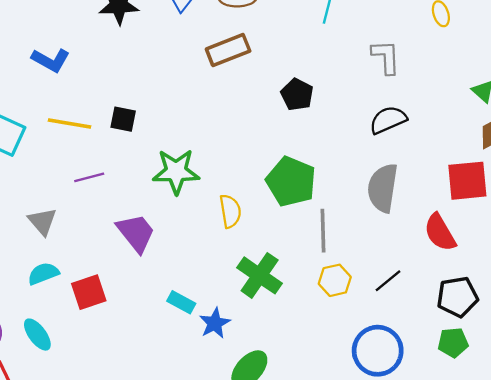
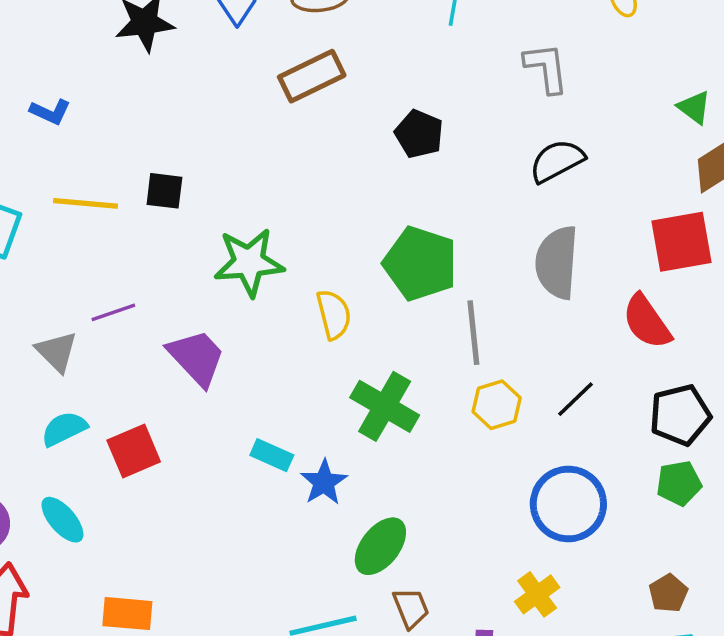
blue L-shape: (51, 60) -> (50, 112), size x0.7
purple line: (89, 177) -> (113, 312), moved

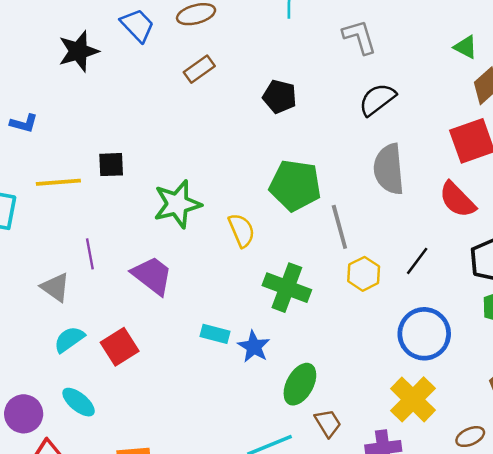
brown rectangle: (312, 76) -> (199, 69), size x0.7
purple line: (113, 312) -> (90, 254), turned -72
yellow cross: (537, 594) -> (413, 399), size x1.5

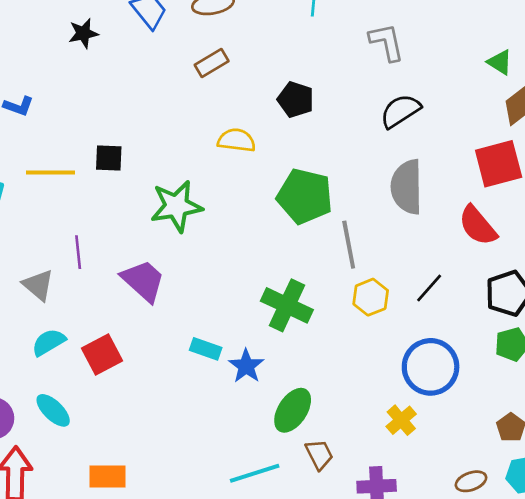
black star: (78, 51) -> (83, 33), size x0.7
yellow semicircle: (242, 230) -> (237, 140), moved, turned -64
yellow cross: (413, 399) -> (401, 420), moved, size x0.6

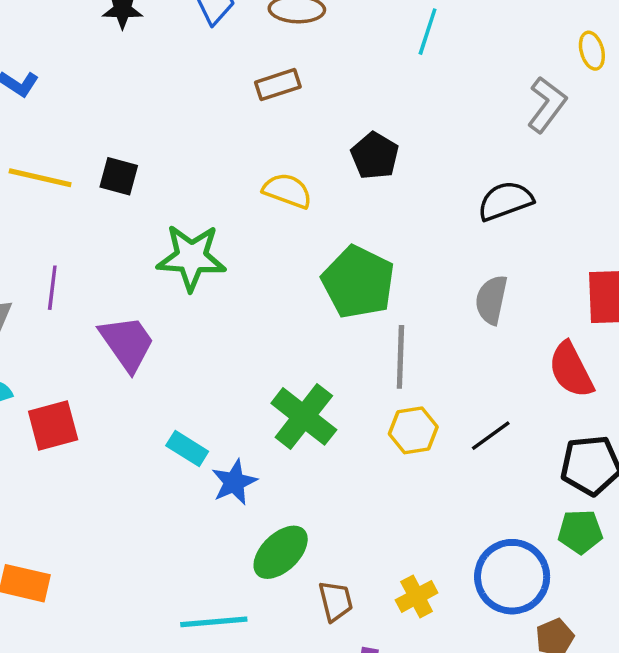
gray L-shape: (387, 42) -> (547, 105), moved, turned 36
gray semicircle: (407, 187) -> (491, 300), size x0.7
blue circle: (431, 367) -> (512, 577), moved
brown trapezoid: (319, 455) -> (336, 601), moved

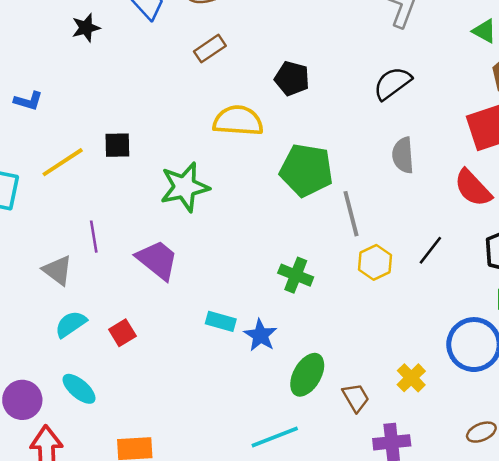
yellow line: (40, 178) -> (63, 162), turned -30
yellow semicircle: (287, 191) -> (238, 121), size x1.4
green cross: (304, 416) -> (296, 275), size x0.7
red square: (53, 426) -> (122, 333), size x0.7

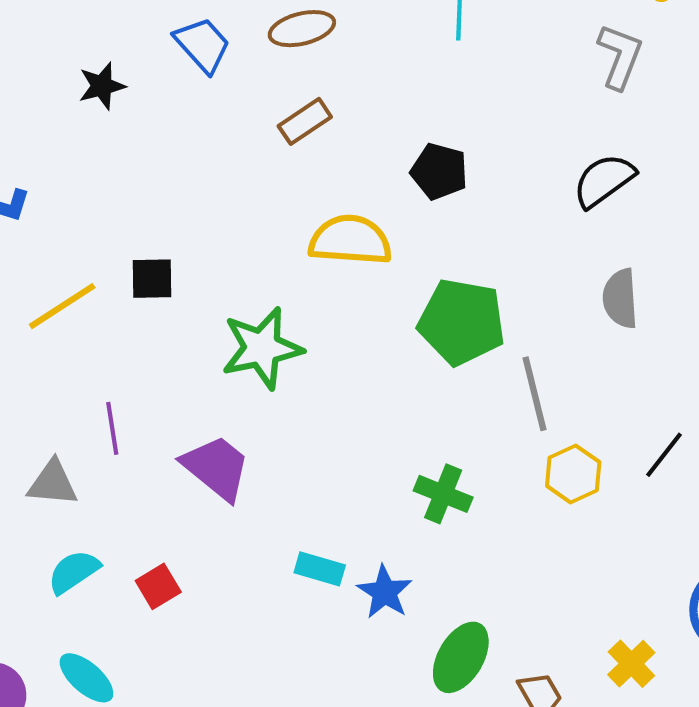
gray triangle: (58, 270) -> (53, 483), turned -32

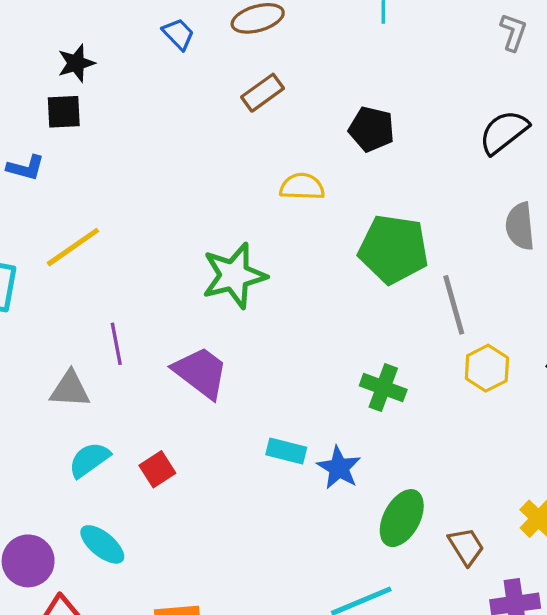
blue trapezoid: (202, 45) -> (178, 34), size x0.7
gray L-shape: (620, 56) -> (513, 32), size x0.7
black star: (102, 86) -> (76, 63), moved
yellow semicircle: (350, 240) -> (302, 187), size x0.7
black square: (152, 279) -> (64, 112), moved

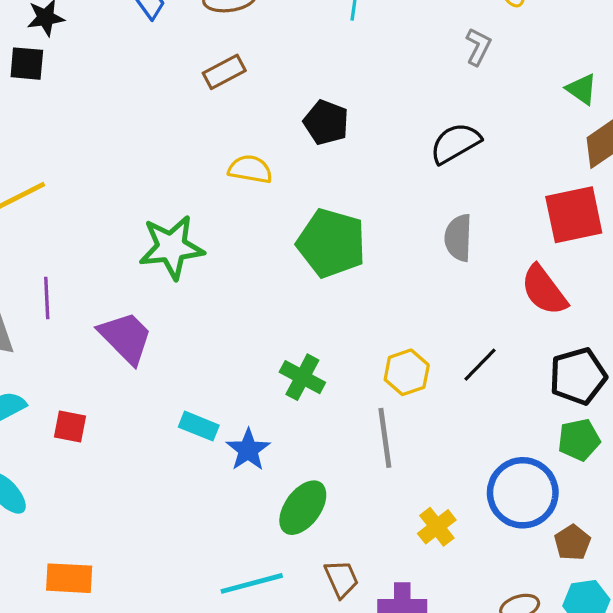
gray line: (454, 305) -> (385, 438), moved
red square: (157, 469) -> (70, 427), turned 36
brown trapezoid: (466, 546) -> (341, 579), moved

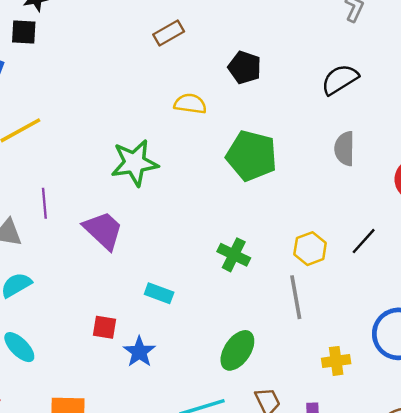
red square: (70, 427) -> (105, 327), moved
blue star: (248, 450) -> (139, 352), moved
yellow cross: (437, 527) -> (336, 361), turned 32

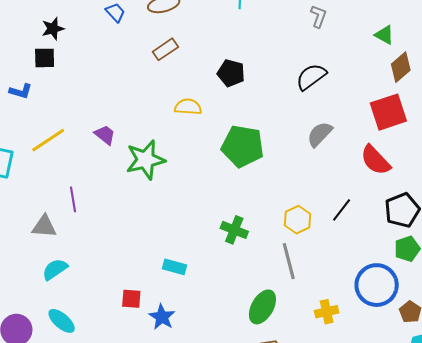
gray semicircle: (345, 149) -> (320, 134), turned 48
purple trapezoid: (103, 230) -> (105, 135), moved, size x0.6
green ellipse: (237, 350) -> (262, 307), moved

